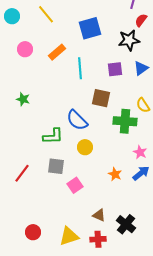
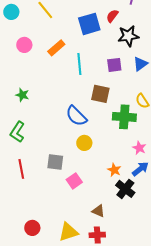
red semicircle: (141, 20) -> (112, 16), moved
green L-shape: (53, 136) -> (17, 132), moved, turned 125
red line: (22, 173) -> (21, 169), turned -48
black cross: (126, 224) -> (125, 189), moved

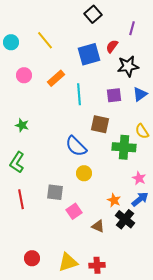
brown triangle: (98, 211) -> (98, 226), moved

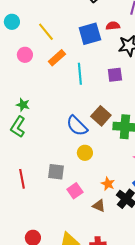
yellow line: (45, 40) -> (46, 32), moved
red semicircle: (112, 46) -> (113, 26), turned 48
brown square: (100, 124) -> (101, 116), moved, turned 30
green L-shape: (17, 162) -> (18, 127), moved
orange star: (114, 200) -> (108, 184), moved

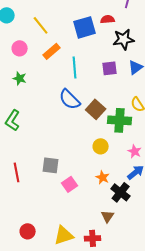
green star: (23, 105) -> (20, 78), moved
blue semicircle: (77, 126) -> (70, 99), moved
yellow circle: (85, 153) -> (101, 146), moved
brown triangle: (99, 206) -> (108, 216), moved, turned 40

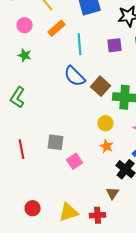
orange star: (103, 177) -> (107, 146), moved

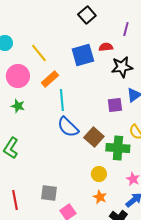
pink circle: (25, 25) -> (18, 76), size x1.5
cyan line: (80, 44) -> (62, 100), moved
purple square: (115, 45) -> (115, 105), moved

